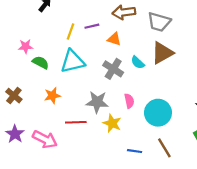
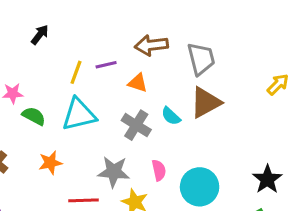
gray trapezoid: (159, 22) -> (201, 59), turned -120

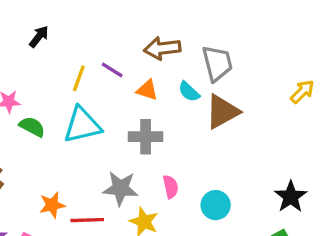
purple line: (106, 65) -> (112, 70), turned 45
cyan semicircle: (171, 116) -> (189, 92), moved
gray cross: (136, 125) -> (146, 137), turned -32
orange star: (50, 163) -> (52, 205), moved
cyan circle: (200, 187) -> (216, 205), size x0.7

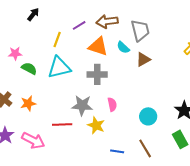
purple line: (112, 70) -> (79, 25), moved, turned -64
orange triangle: (147, 90) -> (98, 46), size x1.5
brown triangle: (222, 112) -> (143, 59), size x0.7
orange star: (52, 205) -> (28, 103), moved
cyan circle: (216, 205) -> (148, 116), moved

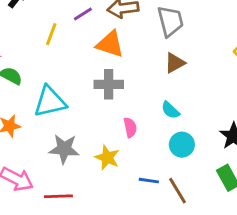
cyan semicircle: (123, 47) -> (170, 110), moved
cyan triangle: (59, 67) -> (50, 102), moved
gray star: (82, 105) -> (64, 149), moved
red line: (62, 124) -> (58, 196), moved
blue line: (117, 151) -> (149, 181), moved

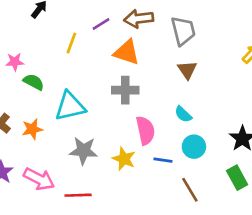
brown triangle: (175, 63) -> (187, 70), turned -35
pink semicircle: (130, 127) -> (145, 130), size x1.5
blue line: (149, 181) -> (163, 160), moved

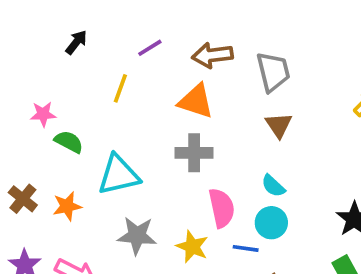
purple line: (101, 24) -> (150, 48), moved
cyan circle: (194, 147) -> (271, 223), moved

